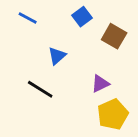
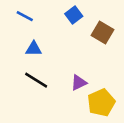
blue triangle: (57, 56) -> (34, 49), moved, turned 42
purple triangle: (100, 84) -> (79, 83), moved

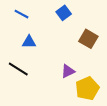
brown square: (103, 32) -> (88, 39), moved
black line: (36, 80) -> (18, 69), moved

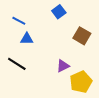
blue line: (22, 14) -> (19, 21), moved

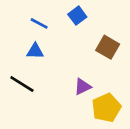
blue line: (19, 21) -> (39, 23), moved

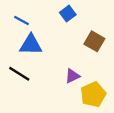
blue line: (39, 23) -> (22, 21), moved
blue triangle: (35, 51) -> (31, 45), size x1.5

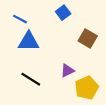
black line: (19, 74) -> (31, 79), moved

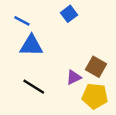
brown square: (88, 38) -> (96, 67), moved
yellow pentagon: (87, 88) -> (95, 96), turned 30

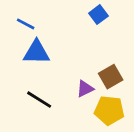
blue square: (69, 14) -> (98, 15), moved
brown square: (96, 67) -> (111, 77), turned 30

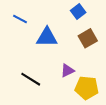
blue triangle: (36, 52) -> (47, 37), moved
brown square: (111, 77) -> (88, 38), moved

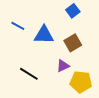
blue line: (20, 19) -> (18, 26), moved
brown square: (88, 38) -> (73, 43), moved

